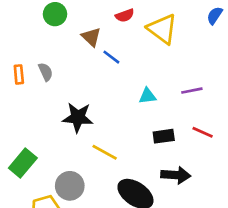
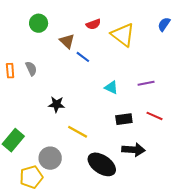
cyan triangle: (148, 96) -> (111, 87), turned 32
black star: (78, 117) -> (56, 104), size x0.7

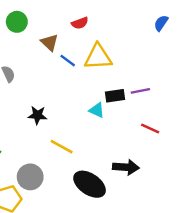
yellow triangle: (123, 35) -> (98, 57), moved, turned -40
cyan triangle: (111, 87) -> (97, 110), moved
black rectangle: (124, 119) -> (115, 96), moved

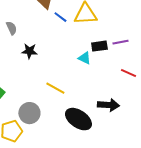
black star: (37, 115) -> (29, 51), moved

